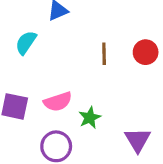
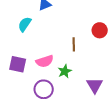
brown line: (104, 54) -> (74, 44), moved

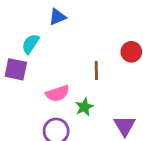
purple square: (18, 64) -> (16, 69), moved

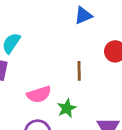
blue triangle: (57, 17) -> (83, 15), moved

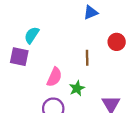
pink semicircle: (39, 94) -> (54, 77), turned -48

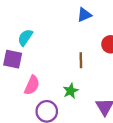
pink semicircle: (54, 77) -> (32, 85), moved

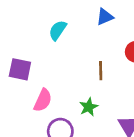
cyan semicircle: (25, 37) -> (58, 30), moved

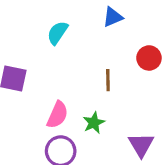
pink semicircle: (43, 100) -> (57, 115), moved

